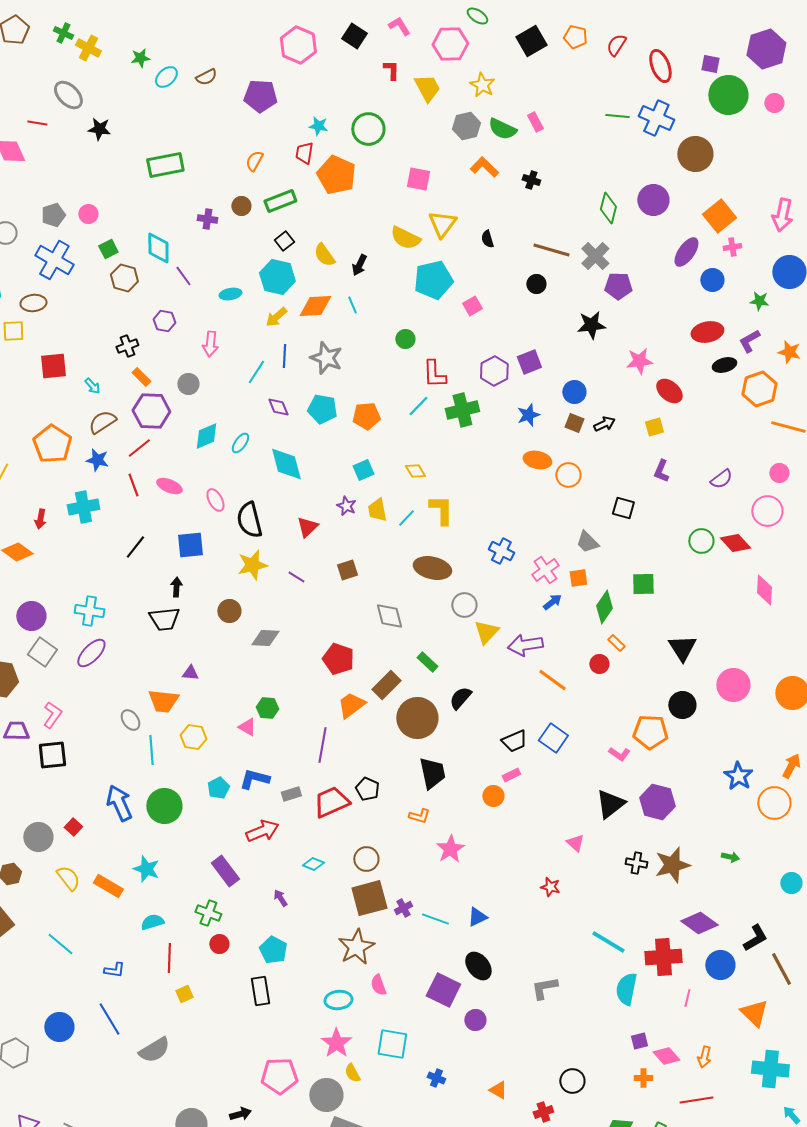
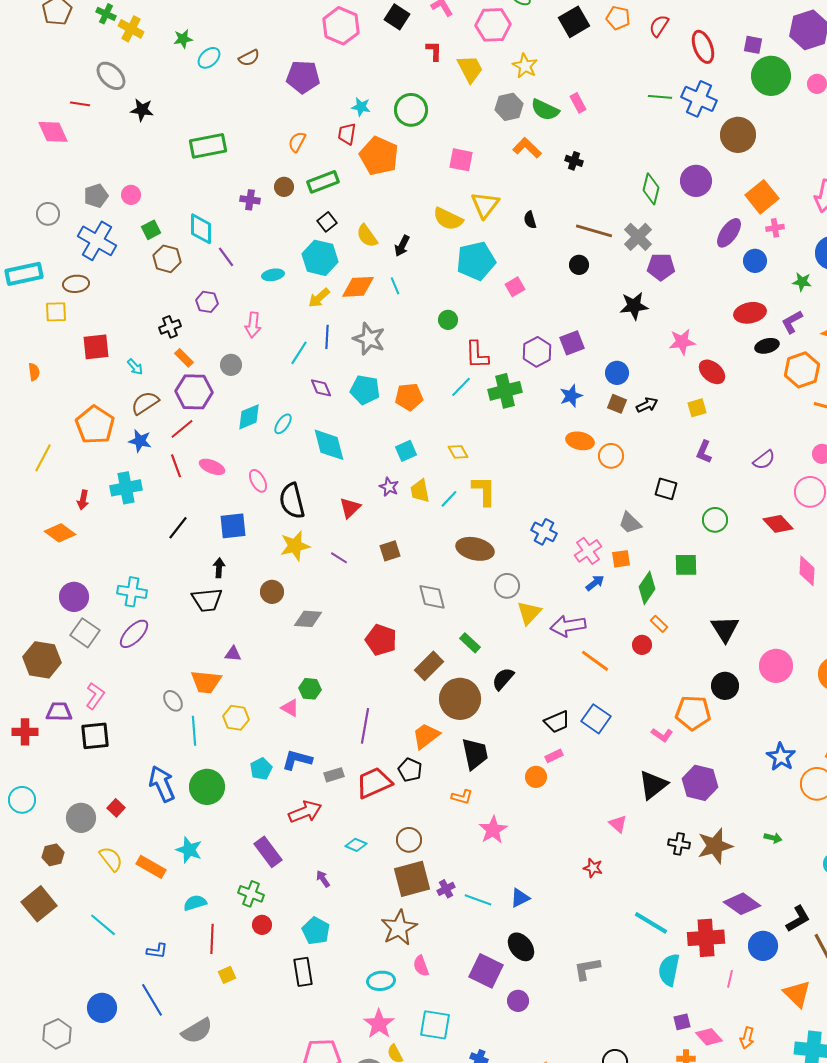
green circle: (701, 541) -> (715, 520), moved
orange trapezoid: (351, 705) -> (426, 736), moved

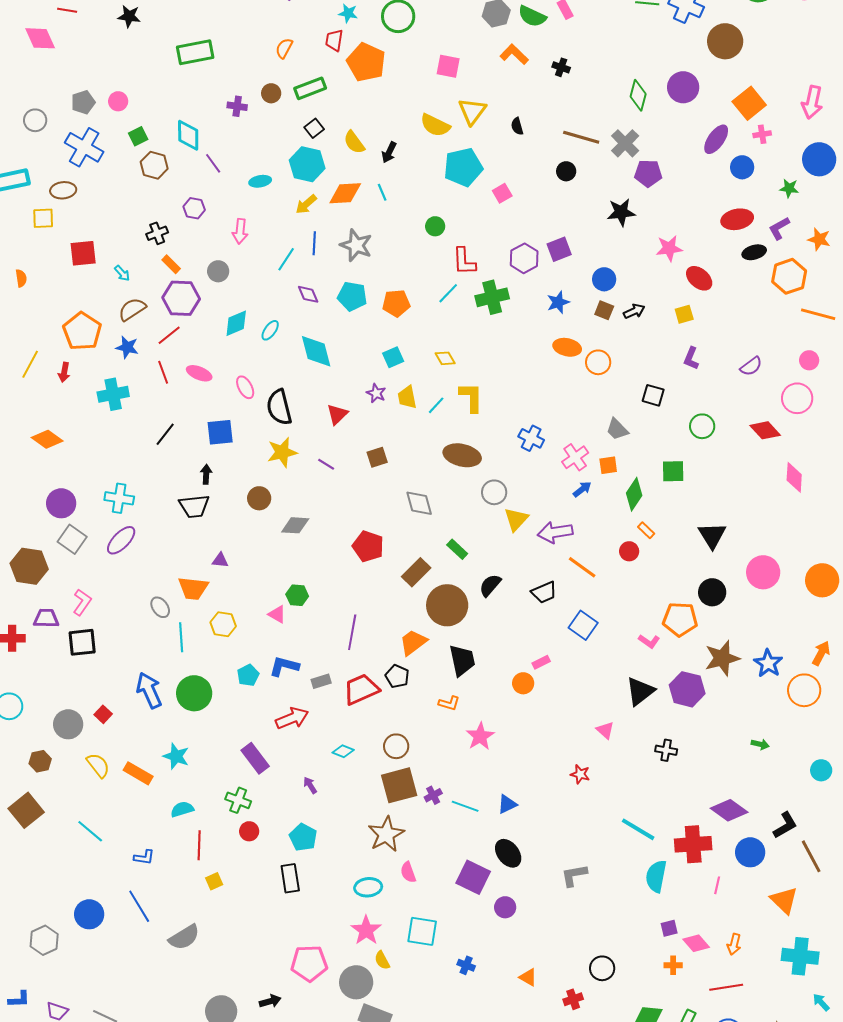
red arrow: (83, 500) -> (64, 372), moved
black trapezoid: (557, 722) -> (544, 592), moved
brown star: (715, 846) -> (722, 658), moved

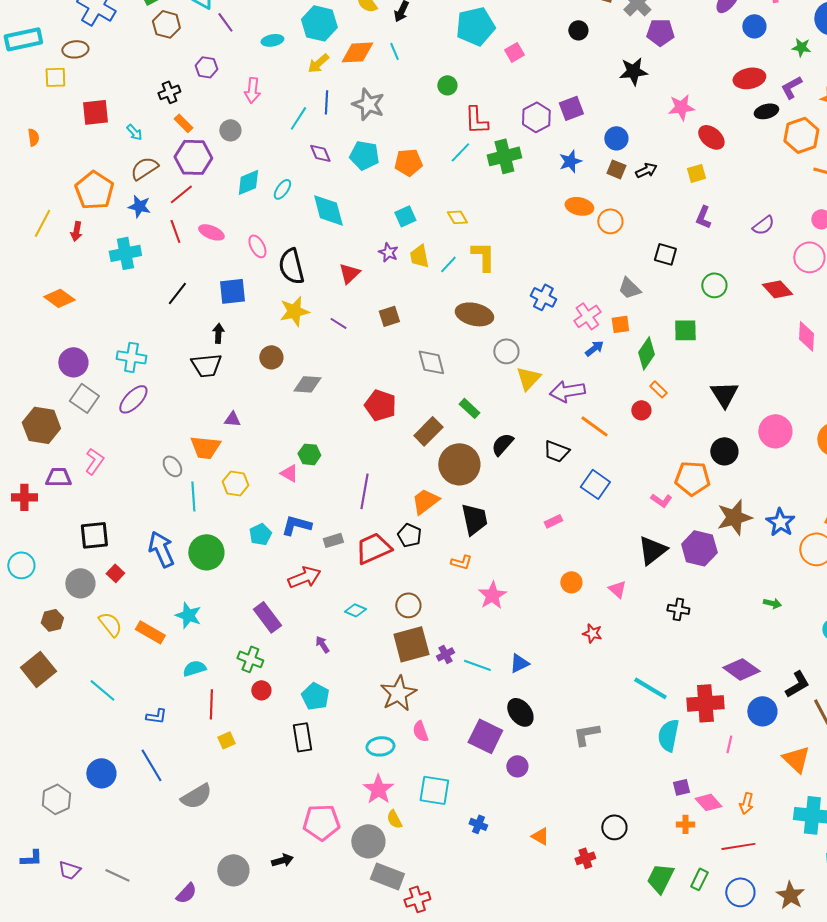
black trapezoid: (544, 592) -> (556, 451), turned 44
black square: (82, 642) -> (94, 535), moved
orange circle: (523, 683) -> (571, 582), moved

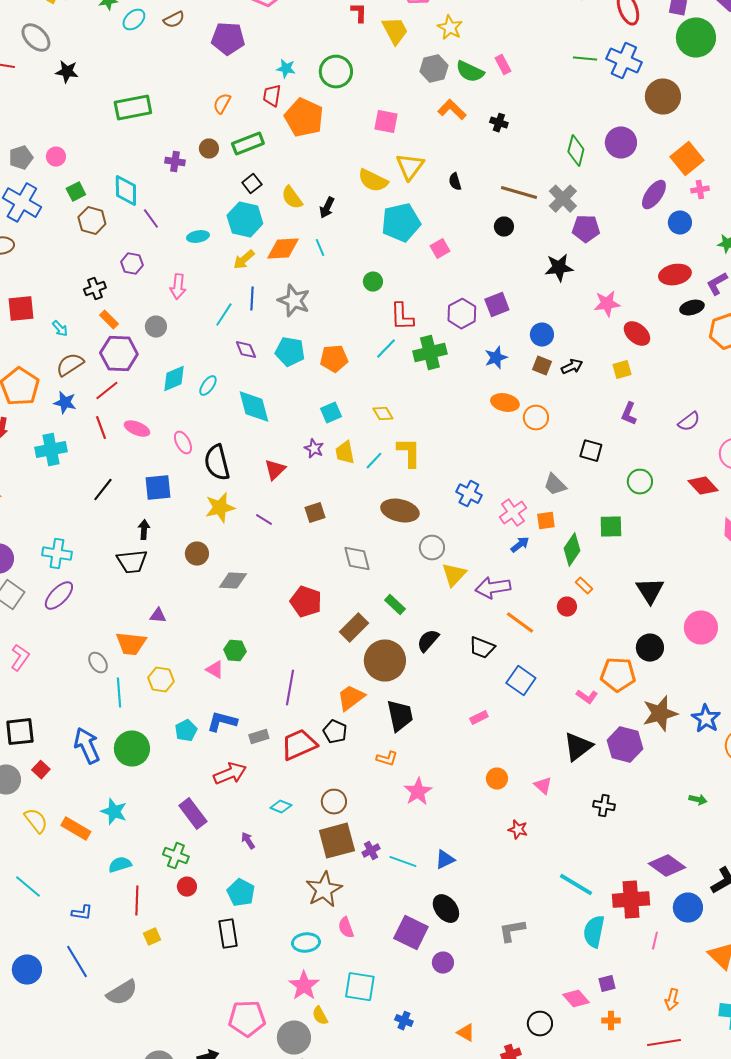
pink diamond: (708, 802) -> (576, 999), moved

